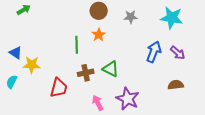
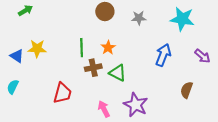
orange star: (99, 35) -> (108, 48), moved
purple arrow: (178, 53) -> (202, 56), moved
yellow star: (32, 65) -> (37, 49), moved
brown cross: (86, 73) -> (93, 68), moved
brown semicircle: (176, 85) -> (187, 90), turned -63

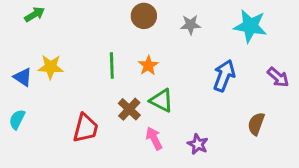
brown cross: (93, 68) -> (129, 109), moved, turned -35
purple star: (136, 105) -> (198, 144), moved, size x0.6
pink arrow: (104, 109) -> (154, 138), moved

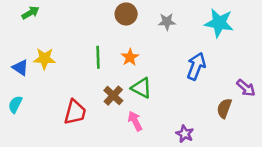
purple arrow: (278, 77) -> (246, 88), moved
purple star: (198, 144) -> (185, 134), moved

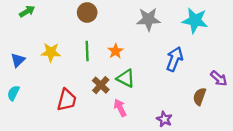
brown circle: (126, 14) -> (87, 12), moved
gray star: (167, 22) -> (148, 19), size x1.5
yellow star: (45, 59) -> (51, 52), moved
blue triangle: (20, 67) -> (18, 60), turned 42

